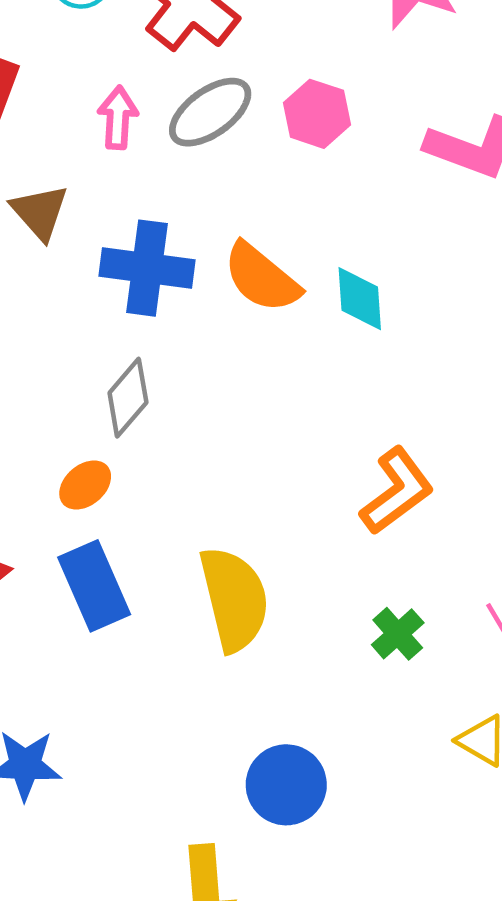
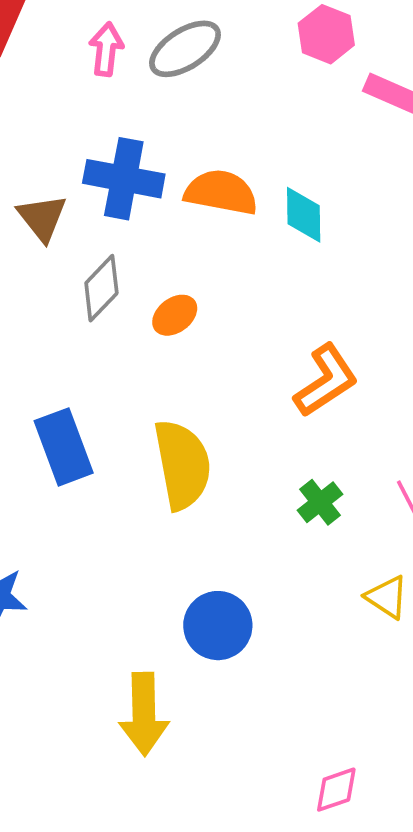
pink hexagon: (317, 114) -> (326, 34), moved
brown triangle: (40, 212) -> (42, 218), moved
orange semicircle: (262, 278) -> (221, 192), turned 148
orange ellipse: (85, 485) -> (175, 315), moved

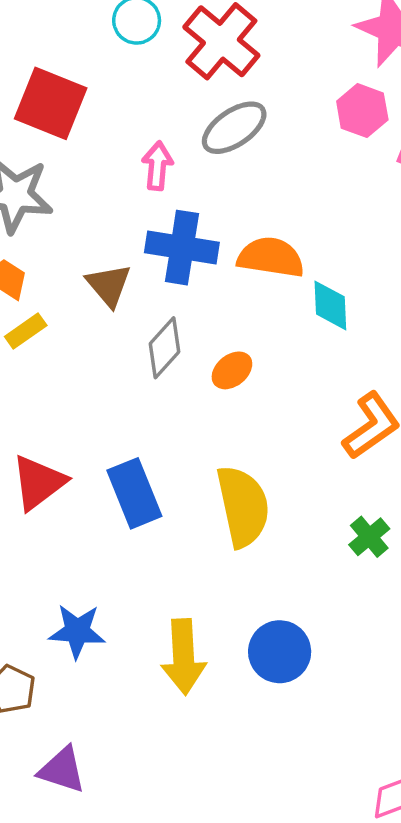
pink arrow: (106, 49) -> (157, 166), moved
cyan diamond: (304, 215) -> (330, 305), moved
yellow arrow: (144, 714) -> (184, 657), moved

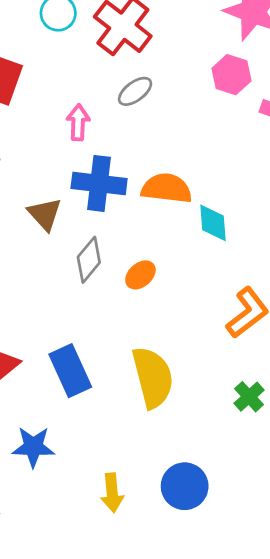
gray ellipse: (234, 128) -> (135, 91), size x0.7
blue star: (77, 631) -> (33, 447), moved
yellow arrow: (184, 657) -> (112, 493), size x0.7

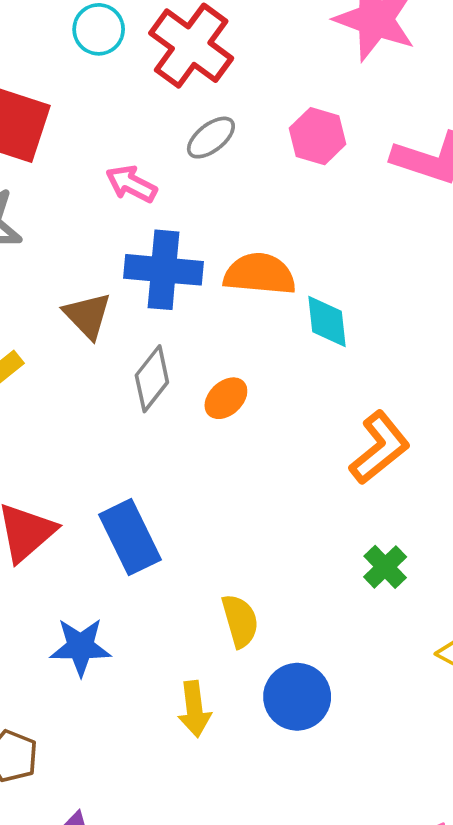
pink hexagon: (231, 75) -> (318, 136), moved
pink arrow: (78, 122) -> (131, 184), turned -64
yellow semicircle: (153, 377) -> (240, 621), moved, size x0.6

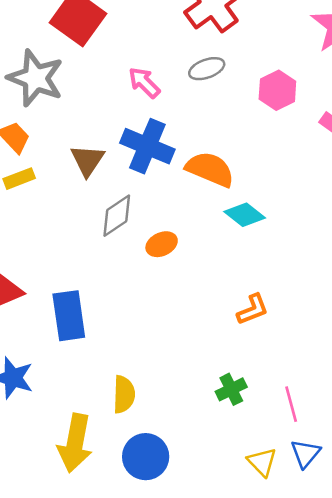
cyan diamond: (327, 321) -> (245, 215), turned -63
orange L-shape: (380, 448) -> (253, 309), size x0.7
yellow arrow: (194, 709) -> (75, 443), size x1.5

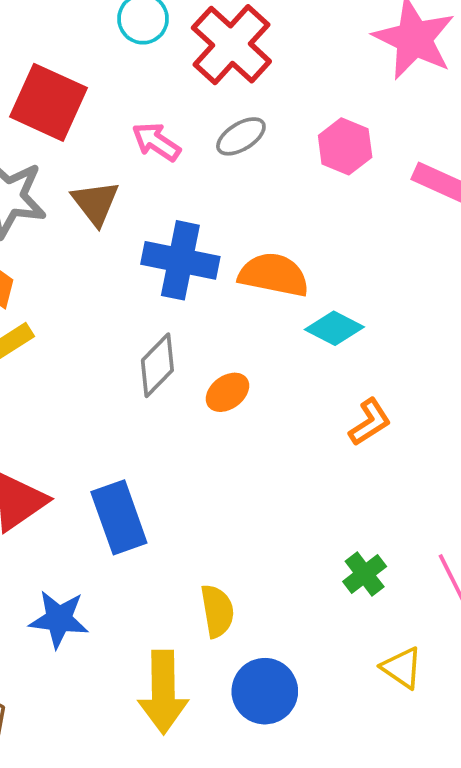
pink arrow: (144, 82) -> (156, 142), moved
brown triangle: (87, 160) -> (95, 203), moved
orange L-shape: (253, 309) -> (370, 422), moved
yellow triangle: (262, 462) -> (402, 668), moved

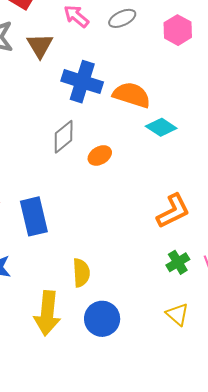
orange L-shape: (370, 422) -> (173, 211), moved, size x1.4
green cross: (365, 574) -> (178, 262), moved

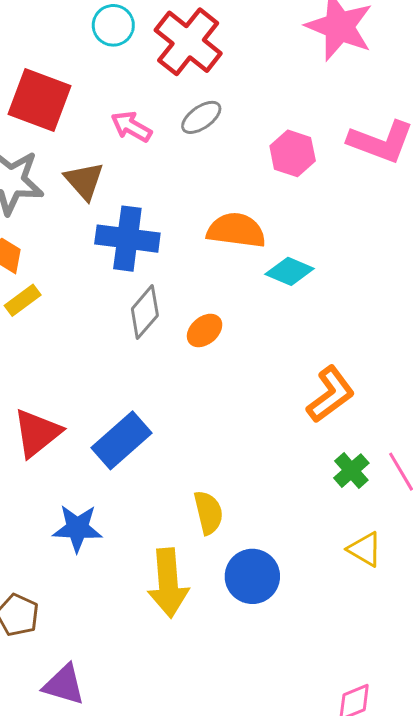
pink hexagon: (178, 30) -> (293, 153), moved
blue cross: (82, 82) -> (127, 239), moved
blue rectangle: (34, 216) -> (122, 440), turned 72

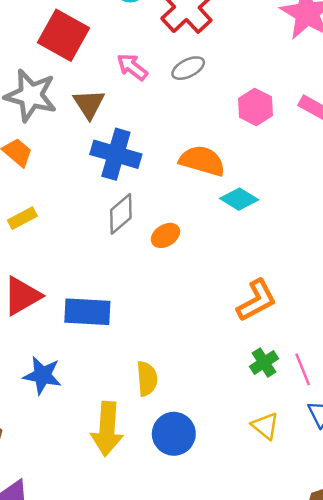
yellow rectangle: (23, 300) -> (22, 218), moved
blue rectangle: (122, 440) -> (87, 312), turned 36

